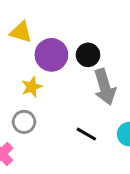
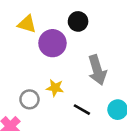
black circle: (88, 55) -> (78, 21), moved
yellow star: (32, 87) -> (55, 88), moved, turned 30

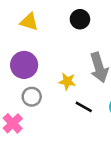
purple circle: (52, 43) -> (24, 65), moved
yellow star: (55, 88) -> (67, 81), moved

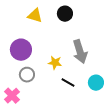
yellow triangle: (29, 22) -> (35, 16), moved

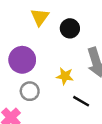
black circle: (65, 14) -> (70, 28), moved
yellow triangle: (35, 16) -> (40, 17), turned 49

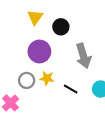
purple circle: (22, 60) -> (39, 51), moved
yellow star: (65, 76) -> (47, 78), moved

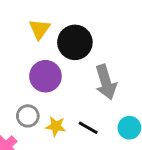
black circle: (61, 27) -> (75, 42), size x1.5
yellow star: (47, 78) -> (56, 126), moved

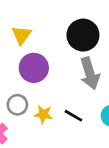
yellow triangle: (40, 29) -> (21, 35), moved
black circle: (75, 42) -> (83, 35), moved

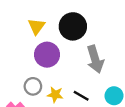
black circle: (83, 35) -> (73, 26), moved

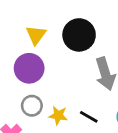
purple circle: (47, 55) -> (29, 68), moved

